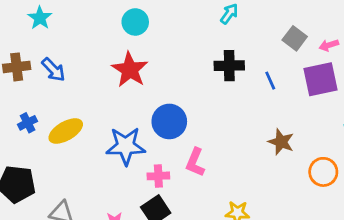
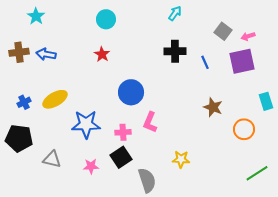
blue arrow: (53, 70) -> (46, 54), turned 144
red star: (130, 70) -> (102, 54), size x0.6
blue cross: (28, 123) -> (24, 102), moved
blue star: (126, 146) -> (86, 124), moved

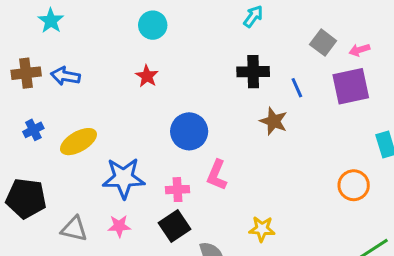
blue cross: (24, 102) -> (33, 130), moved
brown star: (213, 107) -> (274, 121), moved
pink star: (91, 166) -> (119, 226), moved

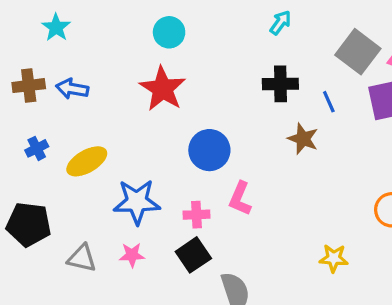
gray square: (323, 43) -> (358, 52), size x1.5
red star: (147, 76) -> (163, 89), size x1.8
yellow star: (262, 229) -> (334, 258), moved

